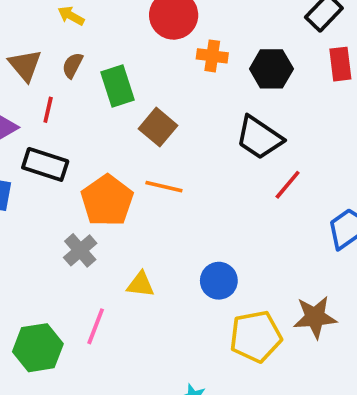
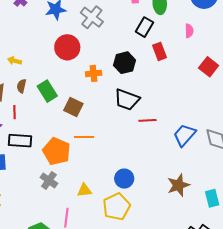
orange cross: (212, 56) -> (94, 73), moved
red line: (288, 185) -> (147, 120), turned 60
yellow pentagon: (256, 336) -> (116, 207), moved

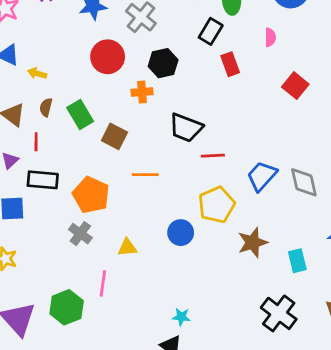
black hexagon: (124, 63) -> (163, 63), moved
orange line: (84, 137) -> (145, 175), moved
yellow pentagon: (116, 207) -> (217, 205), moved

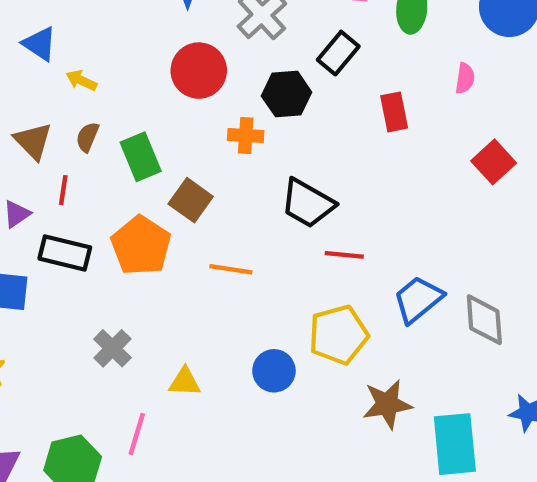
black rectangle: (211, 31) -> (338, 53), moved
orange pentagon: (91, 195) -> (141, 246), moved
cyan rectangle: (297, 261) -> (455, 444), size x1.6

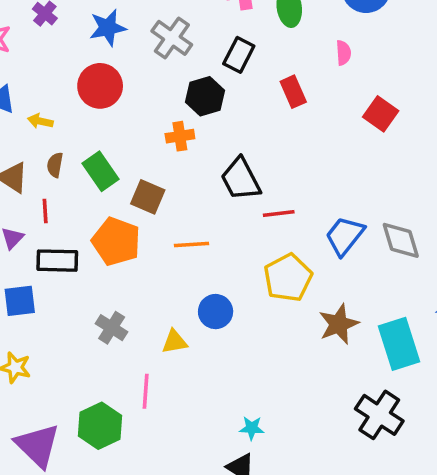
red circle: (199, 71) -> (100, 86), moved
black trapezoid: (308, 203) -> (241, 179), turned 45
blue circle: (274, 371) -> (216, 312), moved

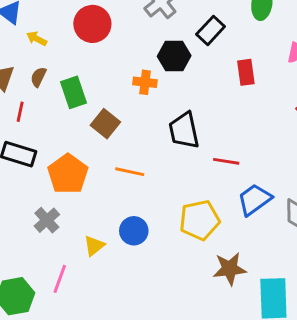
red line: (279, 213) -> (226, 161), moved
orange pentagon: (116, 241) -> (68, 174), moved
yellow triangle: (174, 342) -> (94, 246), turned -45

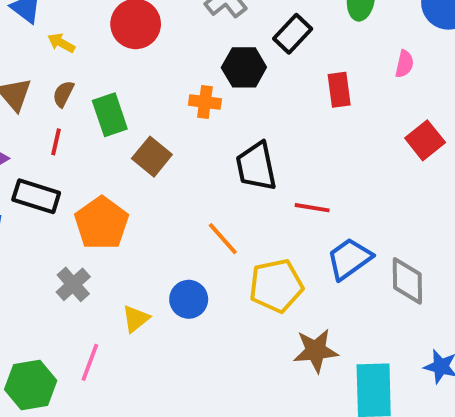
red line: (20, 112) -> (56, 142), moved
orange line: (130, 172) -> (223, 239), moved, turned 36

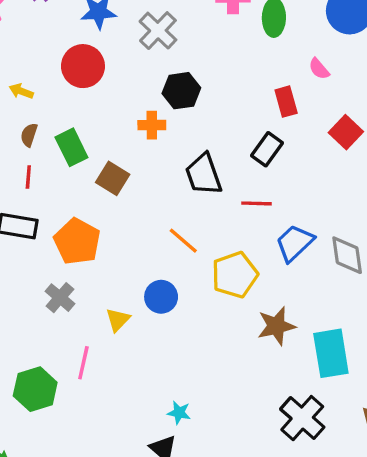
black rectangle: (293, 34) -> (267, 149), moved
pink semicircle: (404, 64) -> (319, 69), turned 135
red rectangle: (339, 90) -> (286, 102), moved

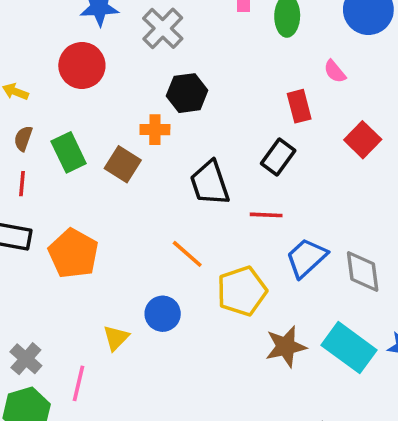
brown square: (113, 178) -> (123, 164), moved
gray cross: (60, 298) -> (26, 359), moved
cyan rectangle: (331, 353) -> (349, 348), moved, turned -45

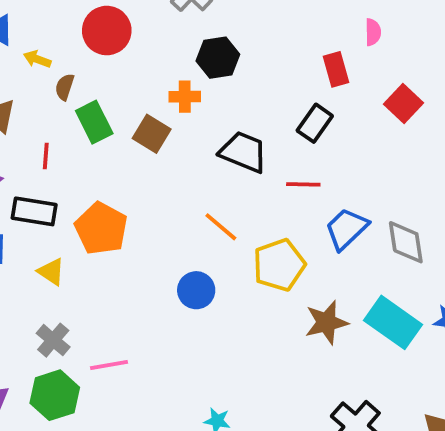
pink semicircle: (335, 71) -> (373, 32), turned -140
brown semicircle: (23, 138) -> (65, 87), moved
black trapezoid: (210, 183) -> (243, 152), turned 132
yellow triangle: (116, 338) -> (51, 272), moved, turned -40
pink line: (79, 383) -> (109, 365), turned 68

